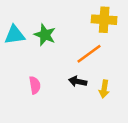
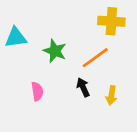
green star: (45, 35) -> (55, 51), moved
black arrow: (78, 81) -> (83, 87), turned 54

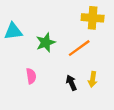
green star: (55, 51) -> (46, 42), turned 30
black arrow: (83, 87) -> (71, 83), moved

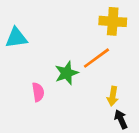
green star: (46, 42) -> (67, 73), moved
black arrow: (71, 83) -> (121, 119), moved

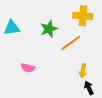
green star: (67, 73) -> (49, 29), moved
pink semicircle: (38, 92) -> (28, 68), turned 112

